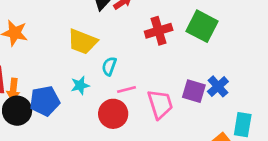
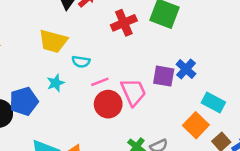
cyan semicircle: (109, 66) -> (81, 62), turned -96
red circle: (113, 114) -> (108, 104), moved
cyan rectangle: (243, 125) -> (213, 102), turned -65

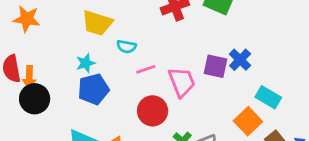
cyan star: (56, 83) -> (85, 63), moved
blue pentagon: (24, 101) -> (93, 89), moved
red circle: (108, 104) -> (153, 111), moved

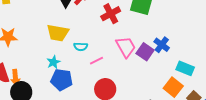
purple square: (215, 66) -> (145, 52), turned 30
pink trapezoid: (182, 82) -> (126, 47), moved
blue pentagon: (93, 89) -> (62, 80), turned 30

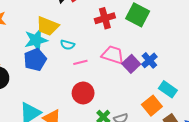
pink trapezoid: (126, 47) -> (113, 55), turned -55
cyan star: (54, 62) -> (36, 40), moved, size x1.6
blue pentagon: (62, 80) -> (35, 60), moved, turned 30

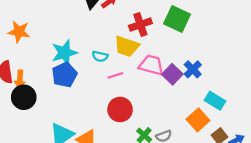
yellow trapezoid: (47, 26) -> (127, 46), moved

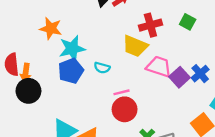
green square: (177, 19) -> (188, 22), size x0.6
orange star: (19, 32) -> (51, 28), moved
cyan semicircle: (100, 56) -> (102, 68), moved
pink line: (115, 75) -> (121, 92), moved

